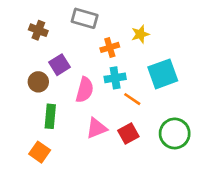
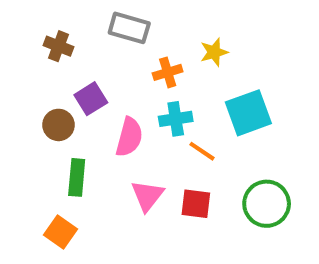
pink triangle: (97, 128) -> (147, 196), turned -30
red square: (128, 133) -> (196, 204), turned 36

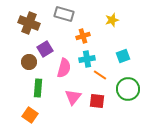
brown cross: (58, 46) -> (29, 23), size x1.5
yellow star: (214, 52) -> (112, 20), moved
cyan square: (248, 113) -> (123, 56), size x0.6
green circle: (267, 204) -> (128, 89), moved

